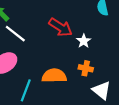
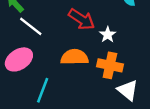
orange cross: (86, 68) -> (110, 65), size x1.5
orange semicircle: (54, 76) -> (74, 57), moved

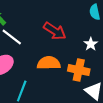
white star: (108, 35) -> (91, 44), moved

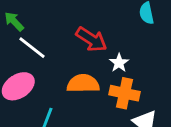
white star: (91, 44) -> (119, 63), moved

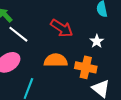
white star: (119, 63) -> (97, 41), moved

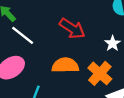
orange cross: (86, 67) -> (100, 73), turned 30

